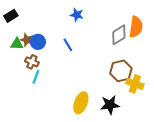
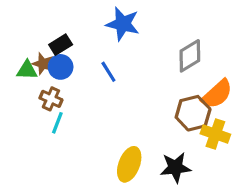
blue star: (77, 15) -> (123, 24), size x1.5
black rectangle: (11, 16) -> (61, 45), moved
orange semicircle: (136, 27) -> (217, 94), moved, turned 40

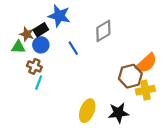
blue star: (123, 24) -> (59, 16), moved
gray diamond: (190, 56) -> (103, 31), moved
brown star: (43, 64) -> (27, 34), moved
yellow cross: (215, 134) -> (145, 90), turned -30

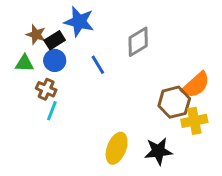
brown star: (27, 34) -> (36, 35), moved

